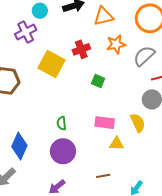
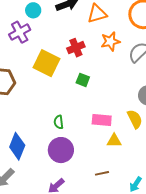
green square: (98, 81) -> (83, 80), moved

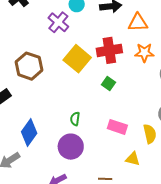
purple cross: (20, 32) -> (58, 22), turned -35
red cross: (76, 48) -> (109, 50), size x1.4
yellow triangle: (114, 141) -> (133, 159), moved

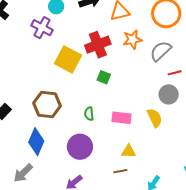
brown hexagon: (29, 66) -> (47, 105), moved
green semicircle: (75, 119) -> (89, 114), moved
yellow triangle: (133, 159) -> (129, 151), moved

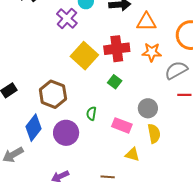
gray circle: (169, 94) -> (148, 108), moved
purple circle: (80, 147) -> (66, 133), moved
yellow triangle: (129, 151) -> (132, 154), moved

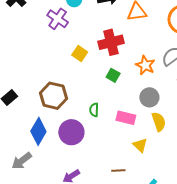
orange star: (152, 52) -> (145, 65), moved, turned 30
yellow square: (84, 56) -> (80, 53), size x0.6
yellow triangle: (132, 154) -> (140, 145), turned 35

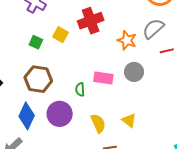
green square: (113, 75) -> (36, 42), moved
pink rectangle: (126, 118) -> (103, 78), moved
yellow semicircle: (159, 122) -> (98, 123), moved

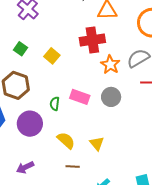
red cross: (91, 21) -> (92, 40), moved
yellow square: (60, 35) -> (52, 56), moved
yellow semicircle: (98, 123) -> (66, 140), turned -36

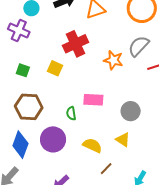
red cross: (92, 40) -> (75, 44), moved
gray circle: (111, 97) -> (131, 111), moved
brown line: (73, 167) -> (106, 169), turned -32

